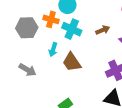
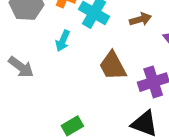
brown trapezoid: (72, 62) -> (113, 66), moved

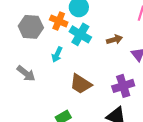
brown trapezoid: (113, 66) -> (81, 84), moved, turned -30

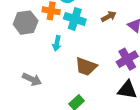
gray arrow: (26, 73) -> (32, 79), moved

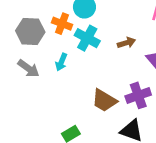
brown trapezoid: (86, 67) -> (104, 100), moved
gray arrow: (32, 79) -> (28, 68), moved

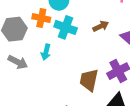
brown trapezoid: (104, 100) -> (89, 80), turned 80

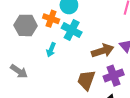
brown arrow: (101, 26) -> (103, 51), moved, size x1.5
gray arrow: (18, 62) -> (19, 71), moved

